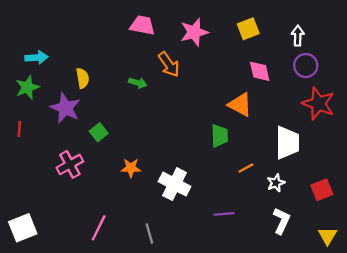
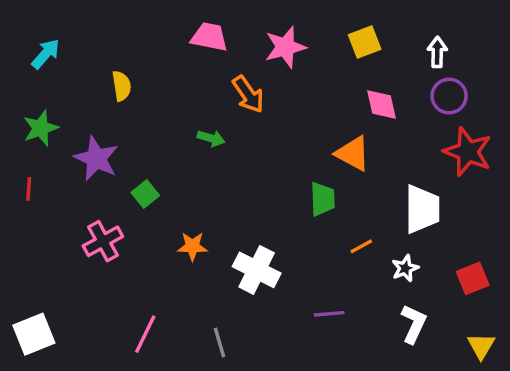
cyan arrow: (37, 57) -> (46, 54), moved, turned -45
yellow semicircle: (83, 78) -> (122, 86), moved
green arrow: (138, 83) -> (211, 138), moved

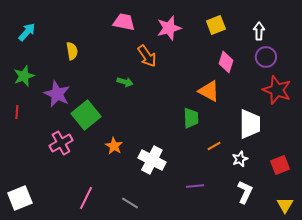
pink diamond: (382, 104) -> (226, 62), turned 30
green square: (145, 194) -> (86, 115), size x1.8
orange star: (192, 246) -> (114, 146), turned 30
gray line: (219, 343) -> (130, 203), turned -42

